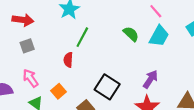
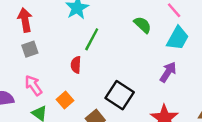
red arrow: (23, 20) -> (25, 20), turned -108
green semicircle: (131, 34) -> (143, 25), moved
purple arrow: (150, 79) -> (168, 72), moved

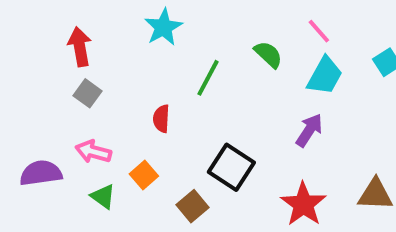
green line: (92, 39) -> (208, 78), moved
gray square: (30, 49) -> (87, 93), turned -35
pink arrow: (33, 85) -> (93, 152), turned -40

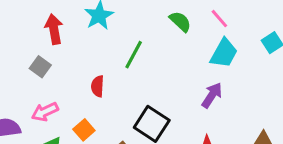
red arrow: (80, 47) -> (54, 29), moved
green semicircle: (268, 54) -> (180, 22), moved
pink arrow: (93, 152) -> (45, 112), turned -40

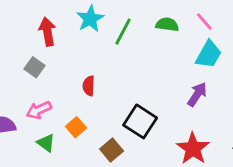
green semicircle: (180, 22) -> (167, 24), turned -35
green line: (134, 55) -> (123, 32), moved

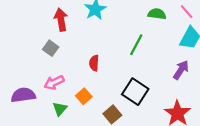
green line: (123, 32) -> (136, 45), moved
green triangle: (46, 143) -> (60, 109), turned 35

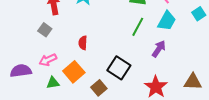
green line: (136, 45) -> (138, 27), moved
orange square: (84, 96) -> (74, 72), size x1.5
green triangle: (60, 109) -> (53, 83), turned 40

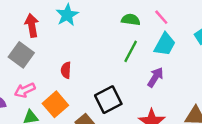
gray square: (45, 30) -> (21, 55), size x1.5
black square: (119, 68) -> (108, 100), turned 30

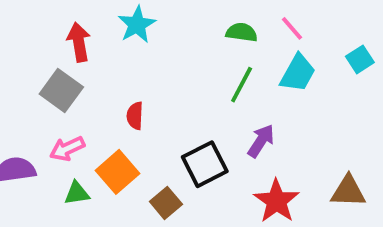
purple arrow: (155, 77) -> (261, 141), moved

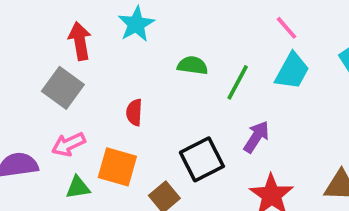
green semicircle: (242, 32) -> (193, 65), moved
orange square: (117, 172) -> (117, 167), turned -33

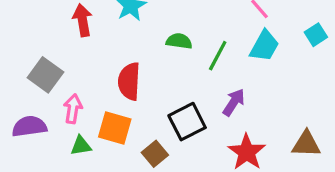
gray square: (63, 88) -> (45, 75), moved
red semicircle: (134, 112) -> (129, 81), size x1.6
pink arrow: (69, 144) -> (73, 109), turned 124

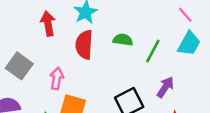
red semicircle: (129, 81) -> (84, 45), moved
pink arrow: (73, 109) -> (57, 78), moved

